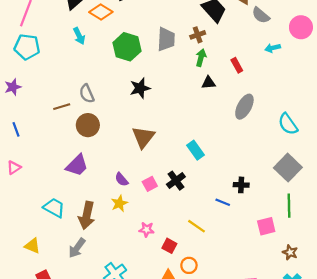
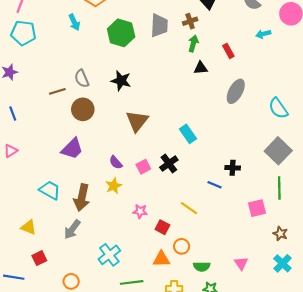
black star: (140, 88) -> (121, 81), moved, turned 30

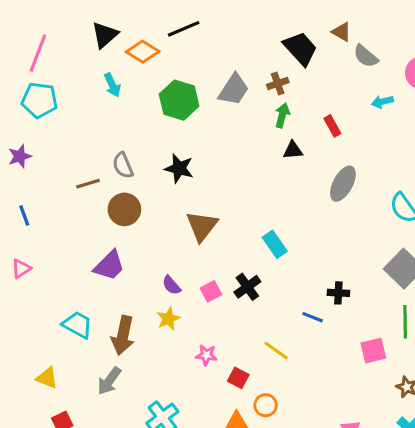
gray trapezoid: (159, 25) -> (234, 90), turned 30

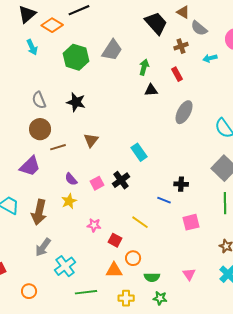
brown cross: (278, 83) -> (181, 46), moved
brown line: (88, 184) -> (58, 147), moved
brown triangle: (202, 226) -> (91, 140), size x0.7
pink square: (373, 351) -> (191, 222), moved
gray arrow: (109, 381) -> (43, 247), moved

